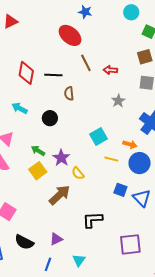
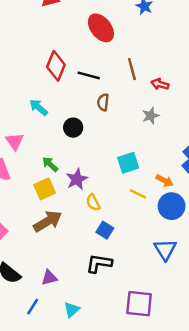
red ellipse: (70, 35) -> (101, 28), moved
gray star: (118, 101) -> (150, 116), moved
blue square: (120, 190) -> (105, 230), moved
brown arrow: (60, 195) -> (48, 221), moved

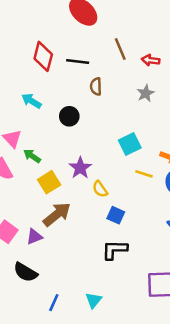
green arrow: (50, 164) -> (32, 156), moved
purple triangle: (49, 278) -> (34, 237), moved

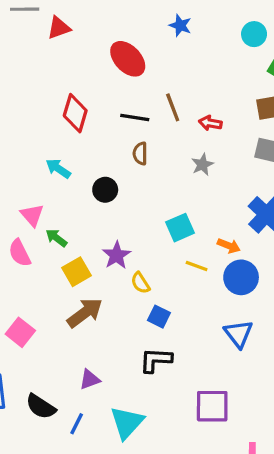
black line: (78, 62) -> (135, 118), moved
purple triangle: (34, 237) -> (90, 379), moved
black semicircle: (25, 272) -> (41, 407), moved
cyan triangle: (94, 300) -> (127, 423), size x1.6

